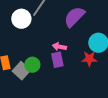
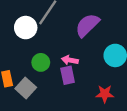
red star: (89, 59) -> (105, 94), moved
green circle: (32, 65) -> (41, 62), moved

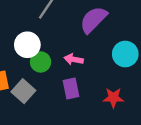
white circle: (26, 28) -> (27, 45), moved
purple rectangle: (68, 75) -> (71, 88), moved

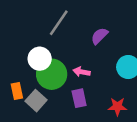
purple semicircle: (93, 20) -> (99, 36), size x0.7
green circle: (41, 62) -> (52, 74), size x1.6

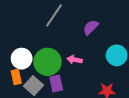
white circle: (40, 59) -> (22, 59), moved
purple rectangle: (79, 98) -> (56, 83), moved

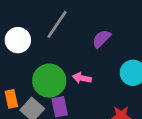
white circle: (22, 59) -> (18, 40), moved

